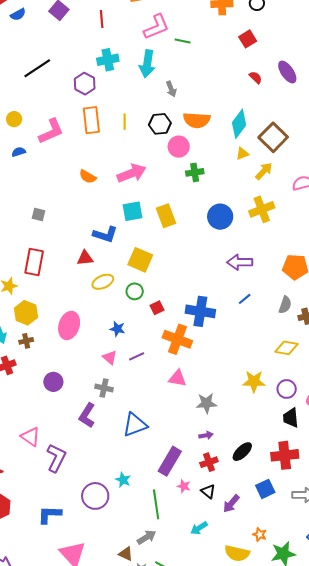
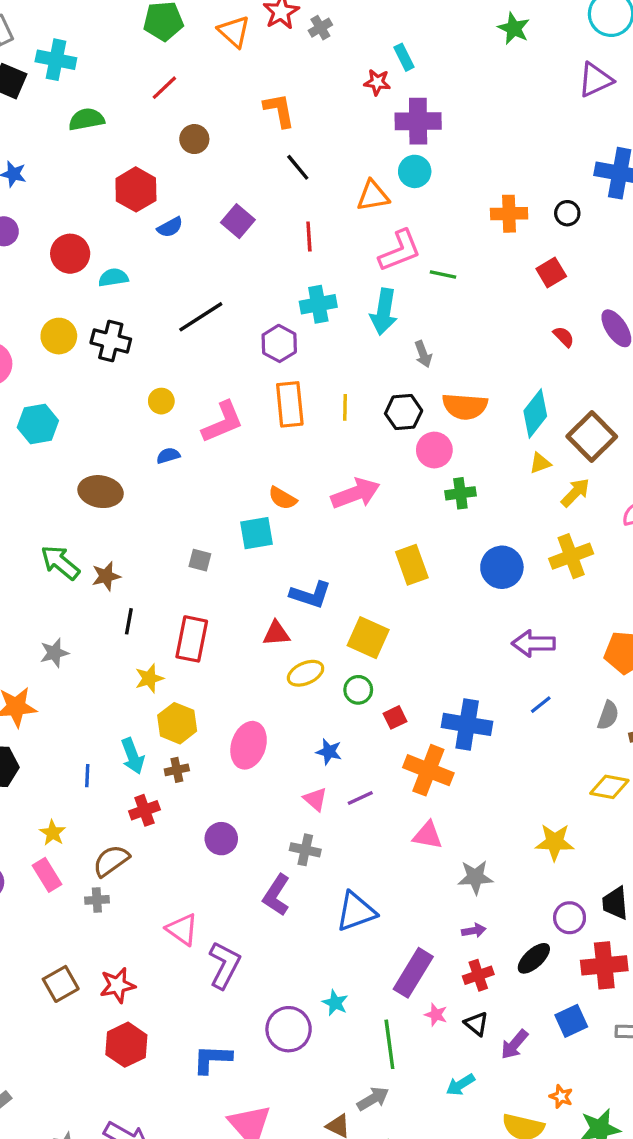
cyan square: (133, 211) -> (256, 533), moved
purple circle: (287, 389) -> (570, 918), moved

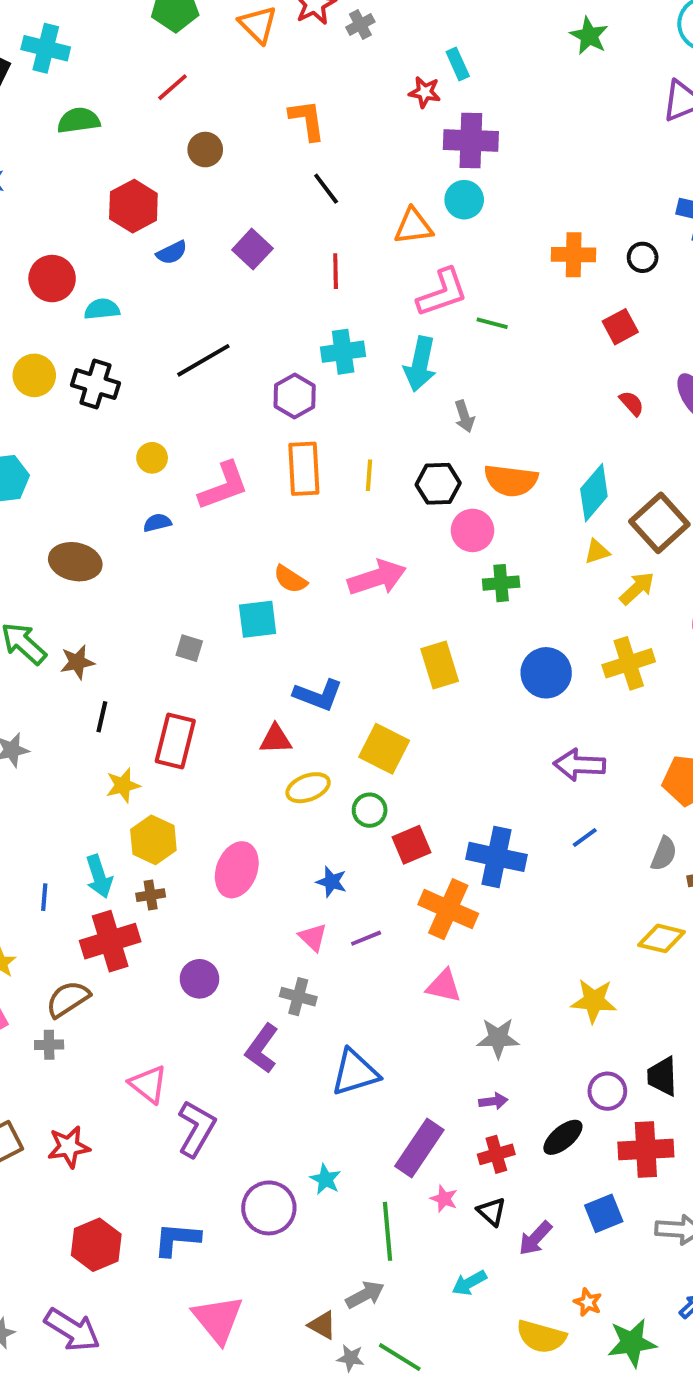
red square: (395, 717) -> (412, 845), size x1.4
red cross: (144, 810) -> (110, 941), size x1.6
red hexagon: (126, 1045) -> (96, 1245), moved

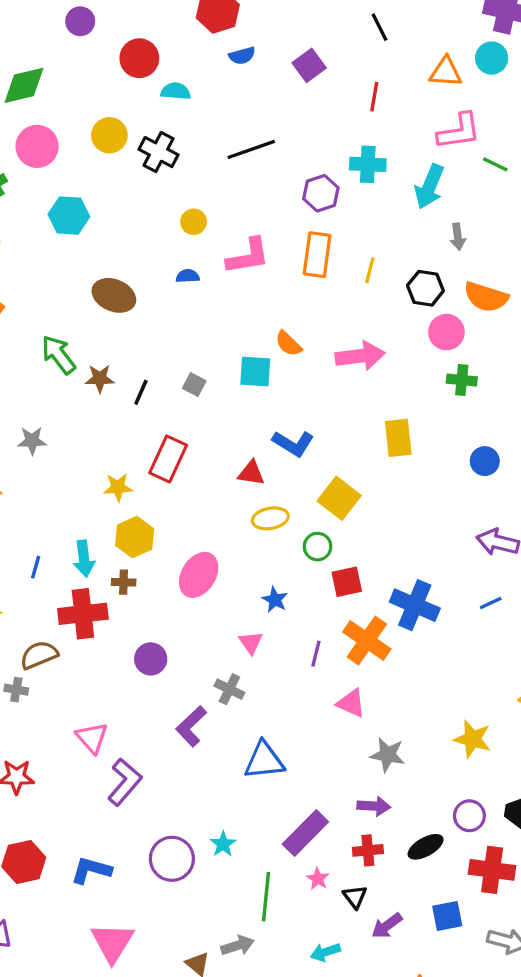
blue circle: (546, 673) -> (485, 461), size x0.7
black line: (102, 717) -> (141, 392), moved
purple line: (366, 938) -> (316, 654), moved, turned -65
purple arrow: (493, 1101) -> (374, 806), size x1.4

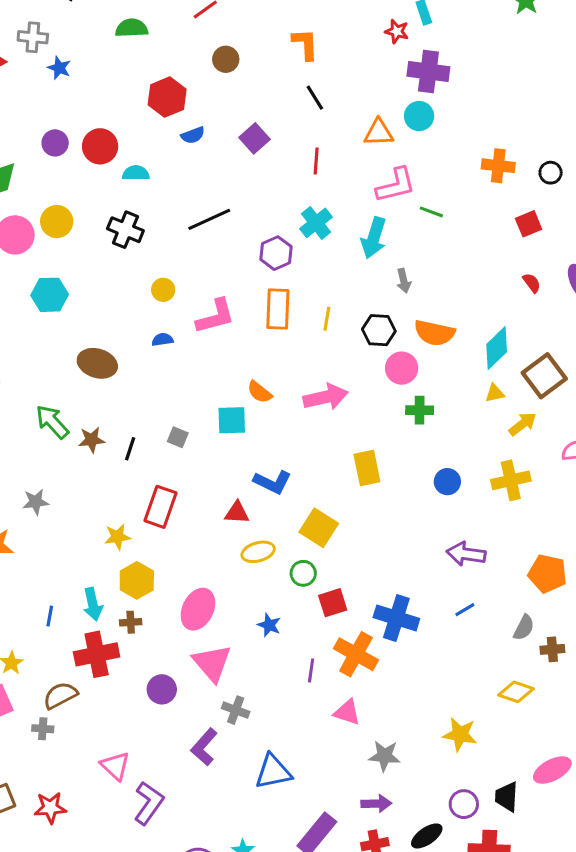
purple circle: (80, 21) -> (55, 143), moved
yellow circle: (109, 135) -> (57, 221), moved
cyan cross: (368, 164) -> (316, 223), turned -36
pink triangle: (251, 642) -> (212, 663), moved, size x1.8

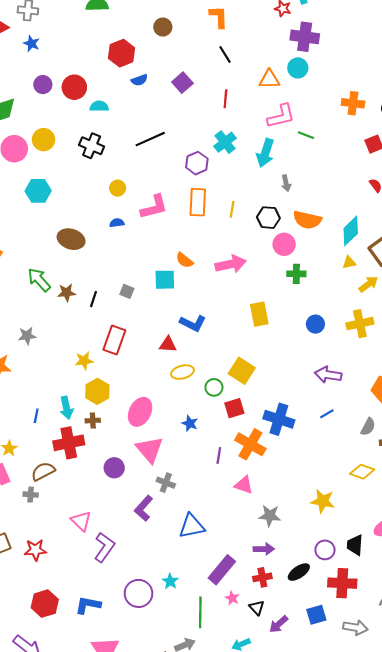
blue star: (59, 68) -> (31, 43), moved
yellow square: (319, 528) -> (242, 371), moved

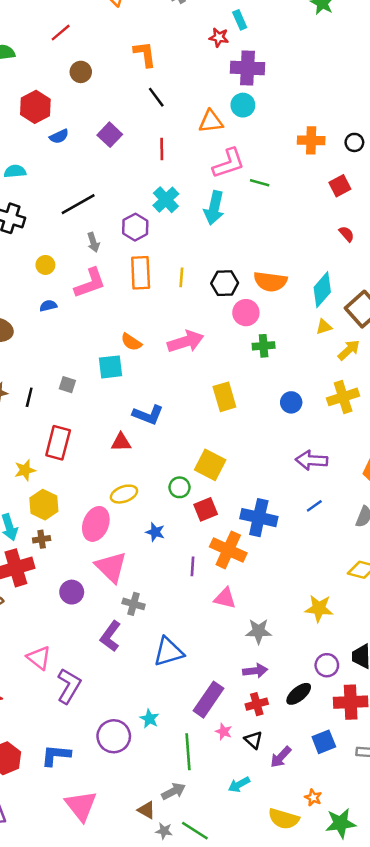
gray arrow: (286, 183) -> (93, 242), moved
yellow ellipse: (182, 372) -> (124, 494), moved

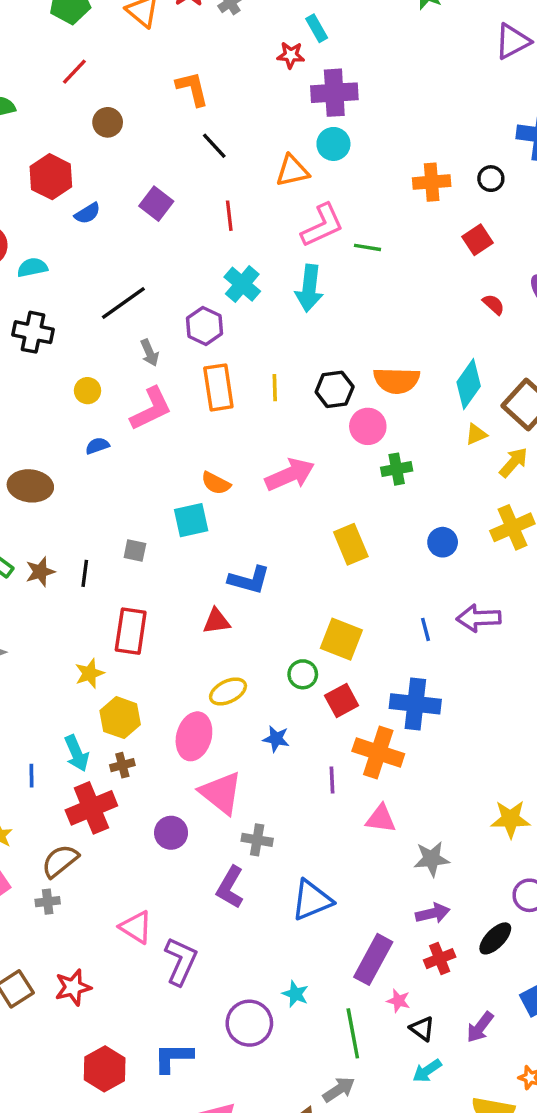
blue line: (314, 506) -> (425, 629), moved, turned -63
black triangle: (253, 740) -> (422, 1029), moved

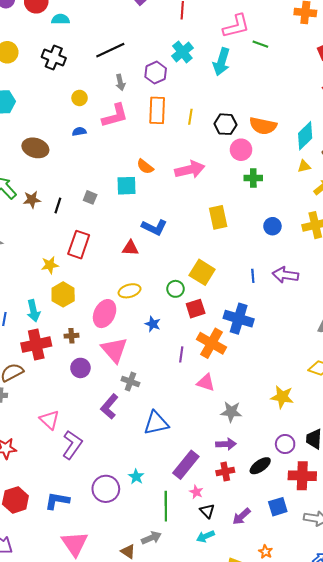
brown cross: (122, 765) -> (71, 336), moved

